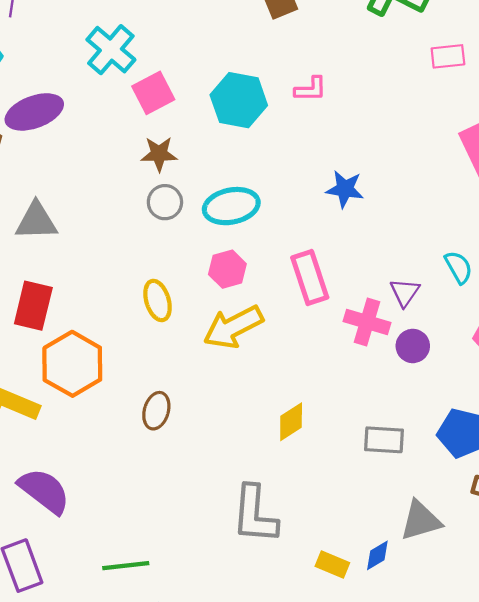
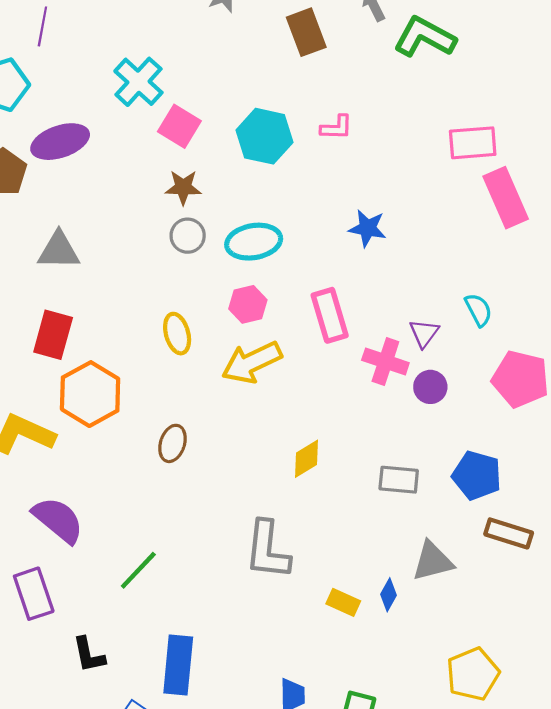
pink rectangle: (448, 56) -> (473, 143), moved, size x1.4
pink square: (153, 93) -> (179, 126), turned -33
blue diamond: (377, 555) -> (388, 595), turned -32
green line: (126, 566) -> (138, 570), moved, turned -42

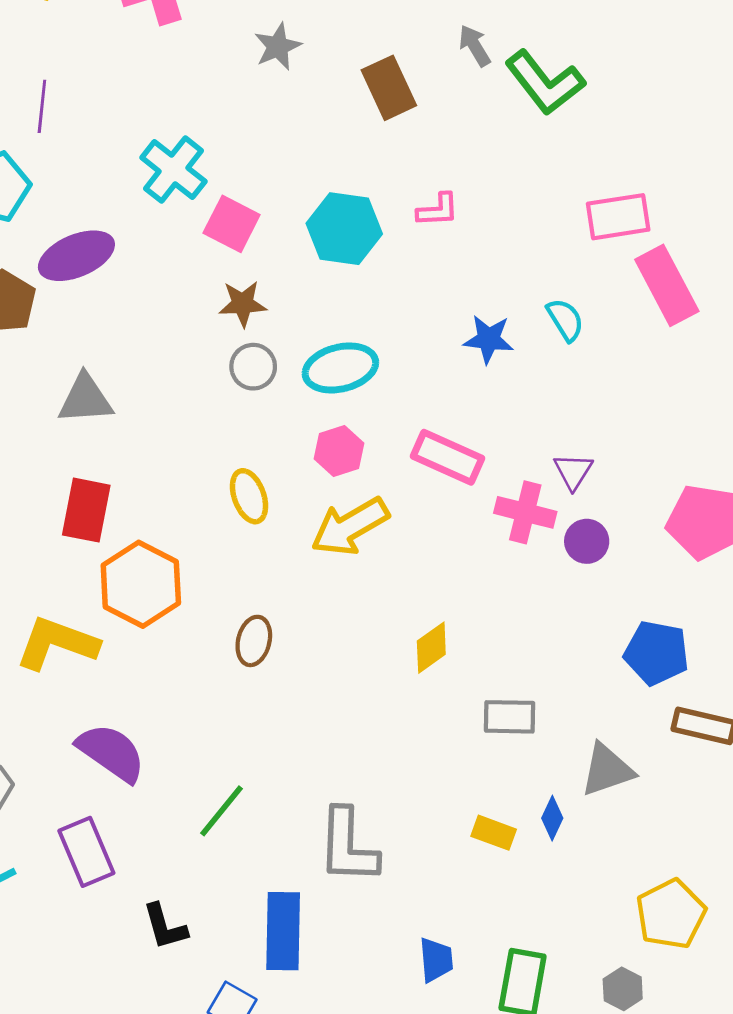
green L-shape: (425, 37) -> (545, 83), turned -152
cyan semicircle: (478, 310) -> (565, 320), moved
pink rectangle: (330, 315) -> (447, 457), turned -45
gray rectangle: (399, 480) -> (510, 717), moved
gray L-shape: (267, 550) -> (348, 846), moved

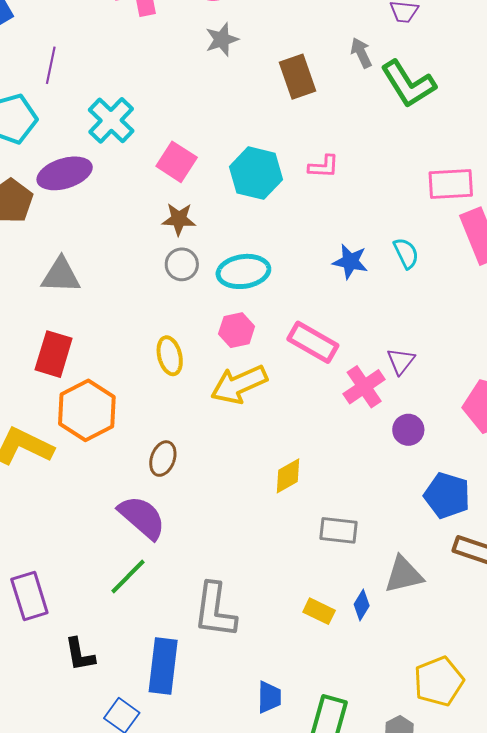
cyan cross: (173, 170) -> (111, 120), moved
pink cross: (525, 512) -> (364, 387), turned 36
purple circle: (587, 541) -> (408, 430), moved
purple semicircle: (111, 753) -> (142, 517), moved

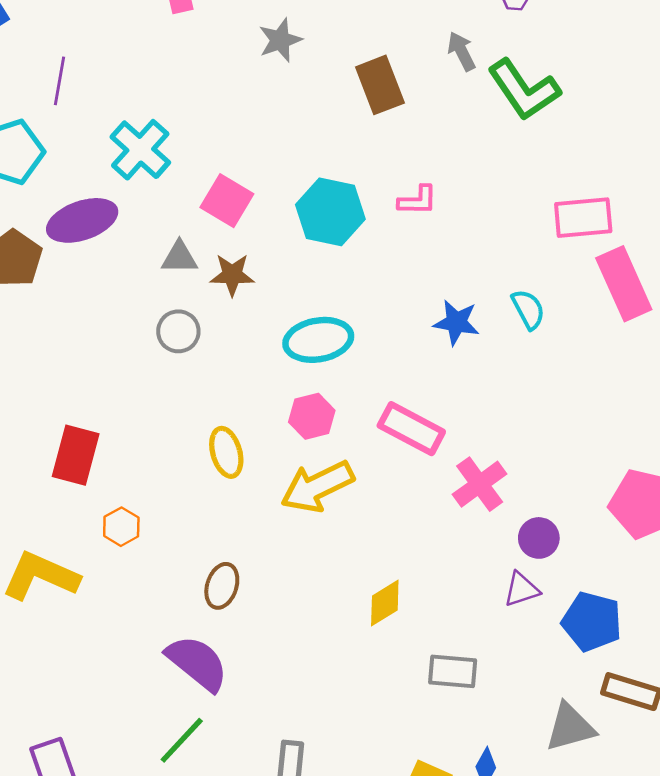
gray circle: (182, 264) -> (178, 331), moved
gray triangle: (61, 275) -> (180, 257), moved, size x0.7
purple triangle: (401, 361) -> (522, 589), moved, turned 36
orange hexagon: (87, 410) -> (121, 527), size x0.5
gray triangle: (404, 575) -> (570, 727), moved

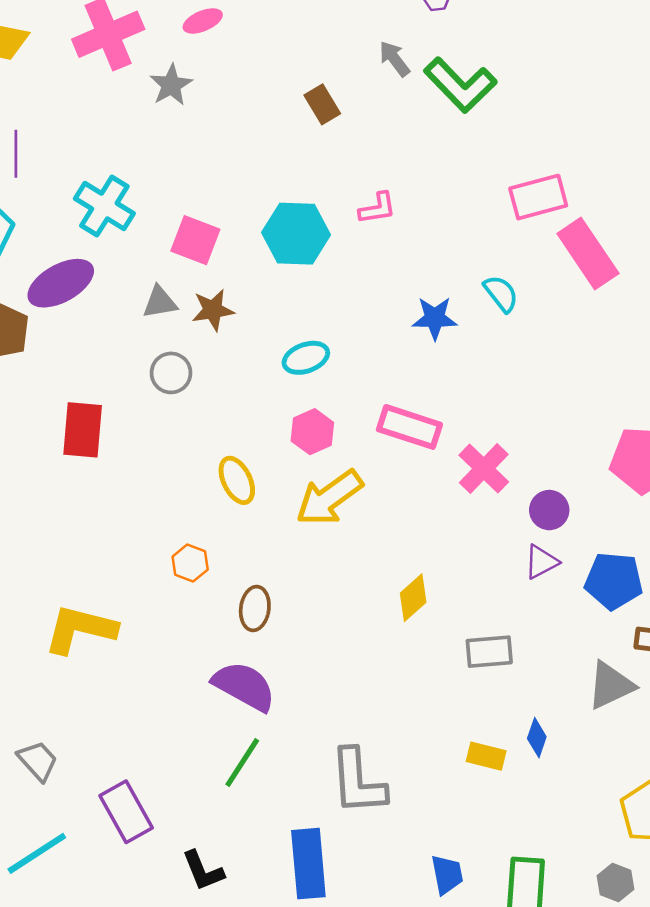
gray star: (280, 40) -> (171, 85), moved
brown rectangle: (380, 85) -> (322, 104), size x0.7
cyan ellipse: (318, 340) -> (306, 358), size x0.7
red rectangle: (76, 455) -> (83, 430), moved
orange hexagon: (121, 527) -> (190, 563), moved

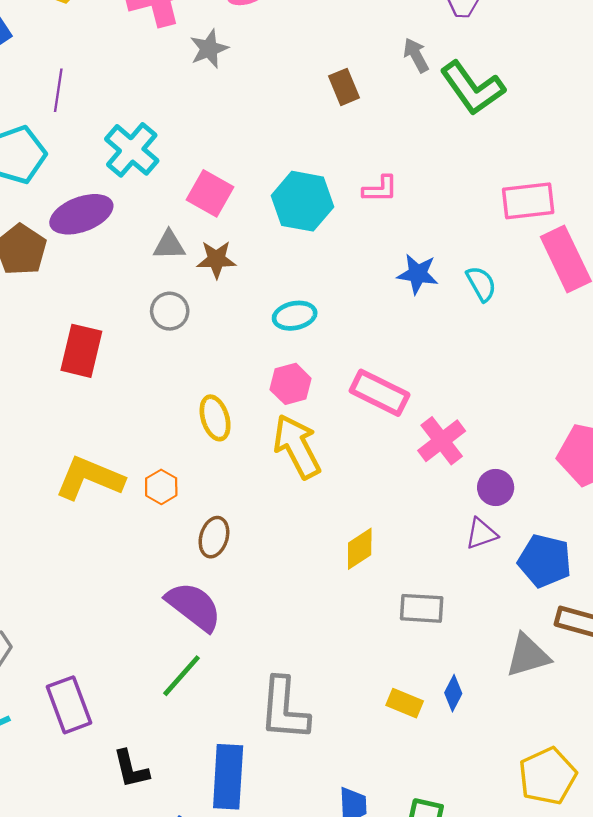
blue star: (435, 318) -> (418, 274), moved
yellow arrow: (329, 498) -> (297, 446), turned 90
yellow L-shape: (80, 629) -> (90, 478), moved

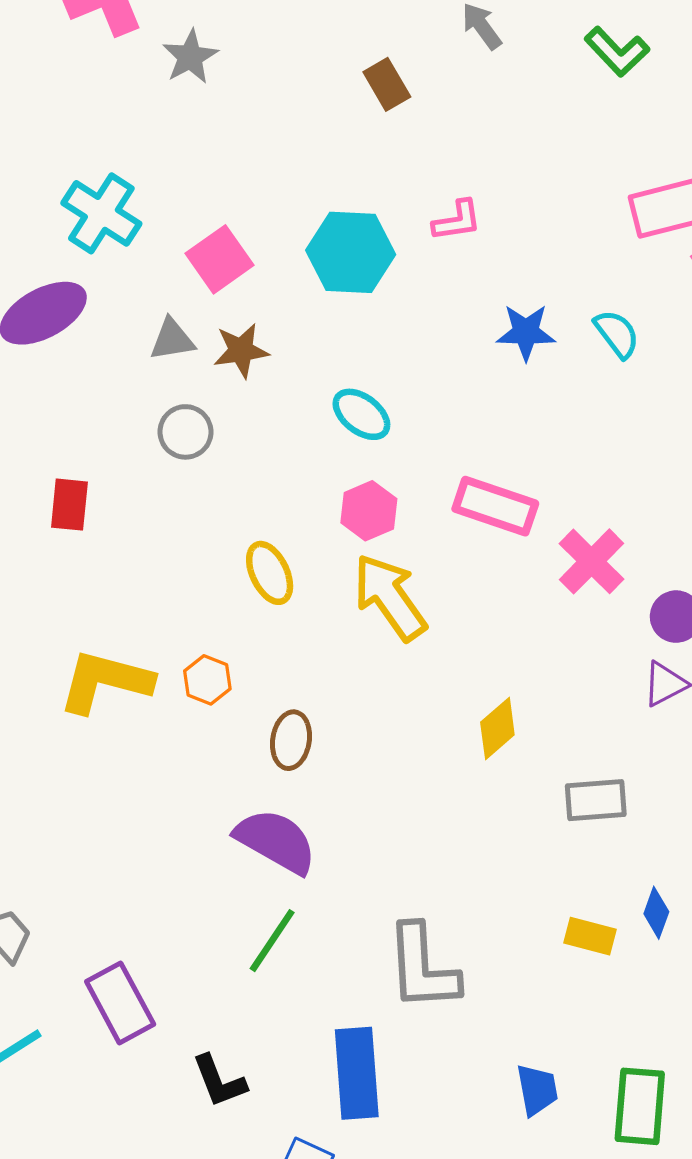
green L-shape: (472, 88) -> (617, 52), moved, size x0.7
pink square: (210, 193) -> (219, 259), turned 33
cyan ellipse: (295, 316) -> (361, 414), turned 57
red rectangle: (81, 351) -> (69, 505), size x0.7

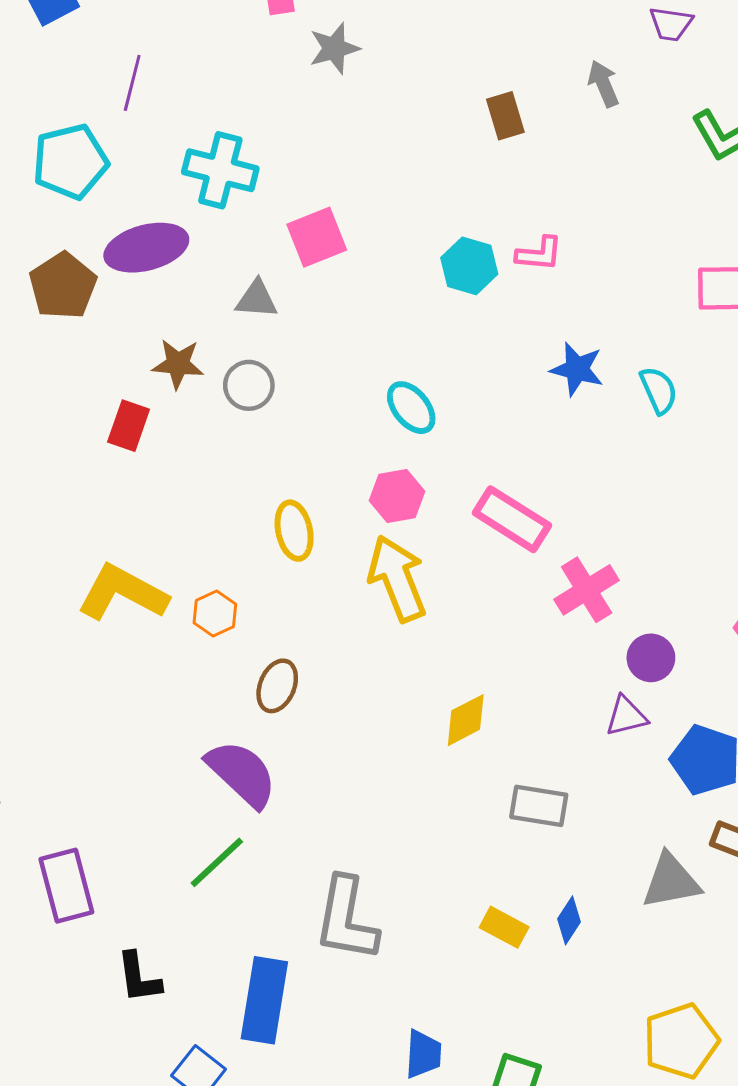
cyan cross: (101, 213) -> (220, 170), turned -32
cyan hexagon: (351, 252) -> (469, 266), moved, size x0.7
brown star: (241, 351) -> (178, 364), moved

